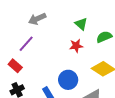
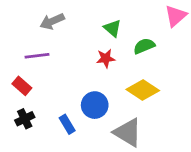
purple line: (26, 44) -> (37, 56), turned 42

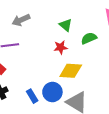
yellow diamond: (143, 90) -> (71, 71), moved, turned -30
blue circle: (95, 105) -> (52, 92), moved

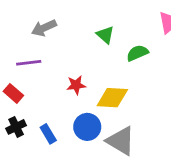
red star: (61, 47) -> (76, 85), moved
blue rectangle: (32, 96) -> (48, 134), moved

